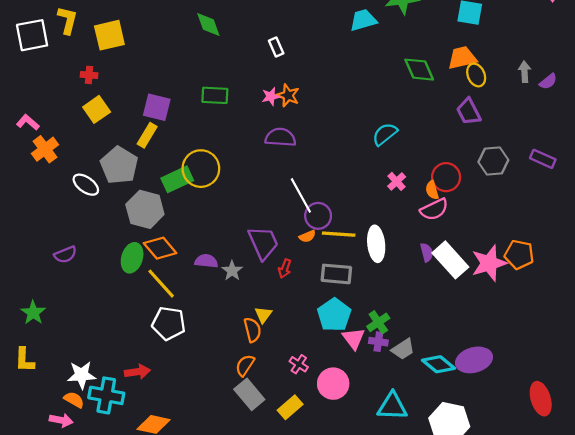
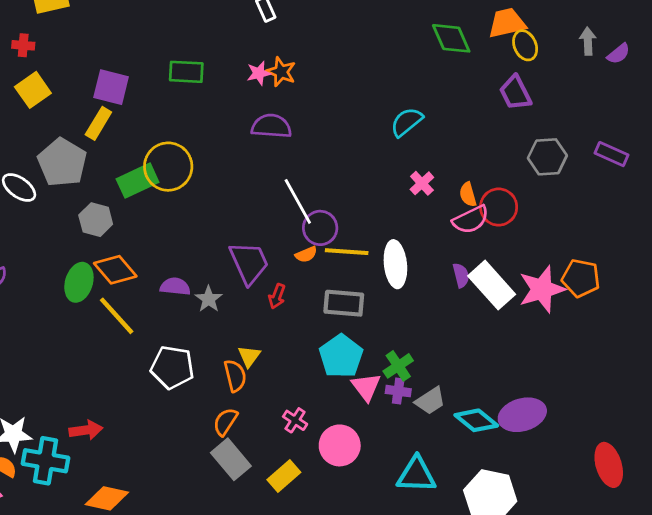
red circle: (446, 177) -> (499, 207), moved
gray hexagon: (145, 209) -> (96, 220), size x0.7
white pentagon: (169, 323) -> (172, 367), moved

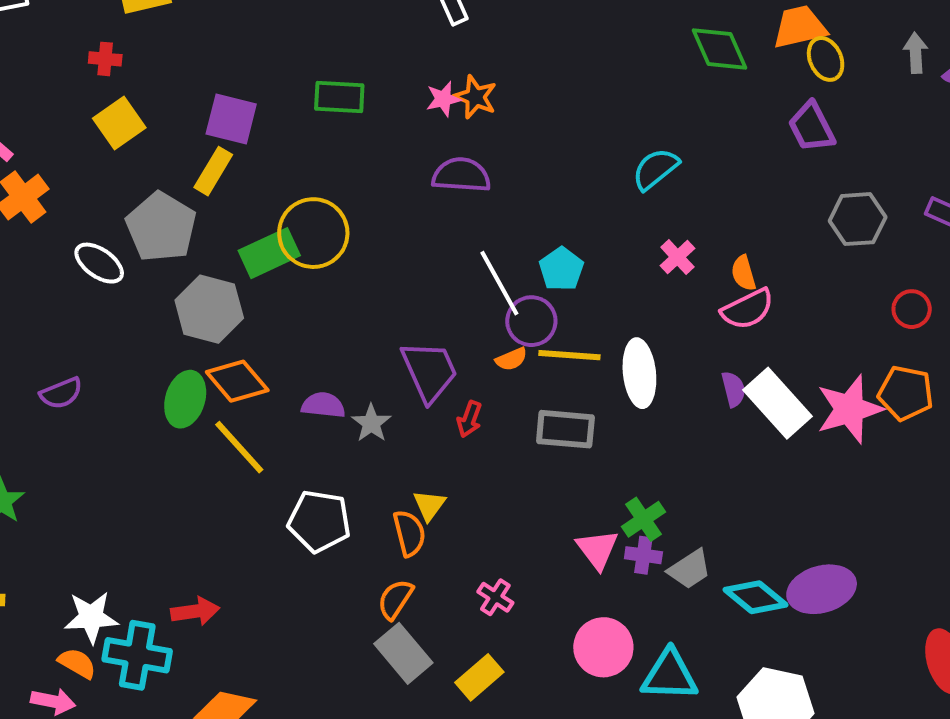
red circle: (499, 207) -> (912, 309), moved, size x0.7
gray hexagon: (96, 220) -> (209, 309), size x1.4
cyan pentagon: (341, 356) -> (561, 269), moved, size x0.7
pink circle: (340, 445) -> (603, 647), moved

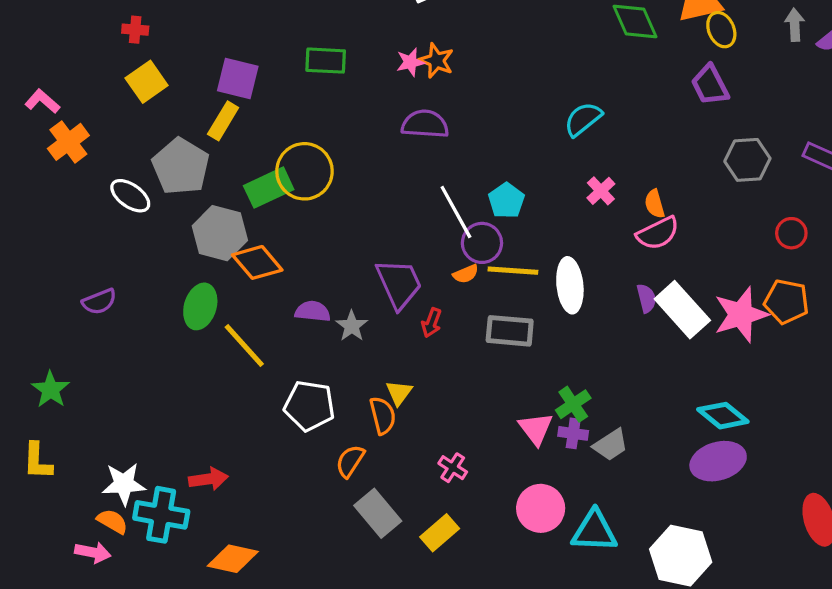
orange diamond: (237, 381) -> (257, 262), moved
cyan diamond: (756, 597) -> (723, 416), moved
orange semicircle: (395, 599) -> (350, 461), moved

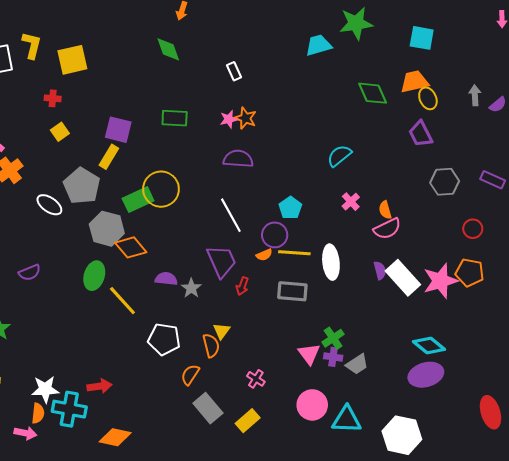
yellow square: (147, 82) -> (60, 132), size x0.7
white line: (456, 212) -> (231, 215), moved
orange semicircle: (112, 521) -> (38, 413), turned 66

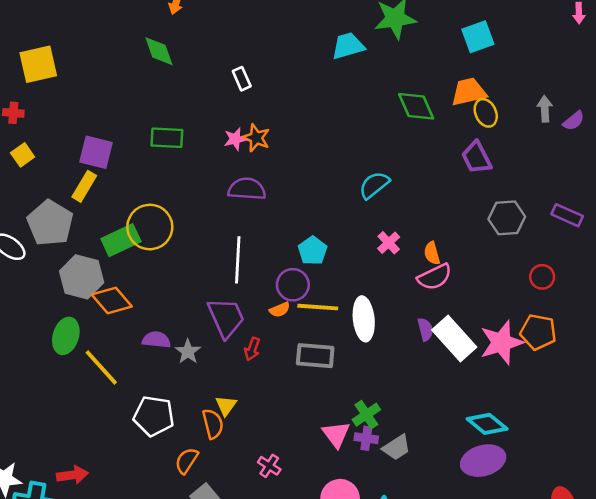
cyan square: (422, 38) -> (478, 37), turned -30
white line: (231, 215) -> (238, 260), turned 32

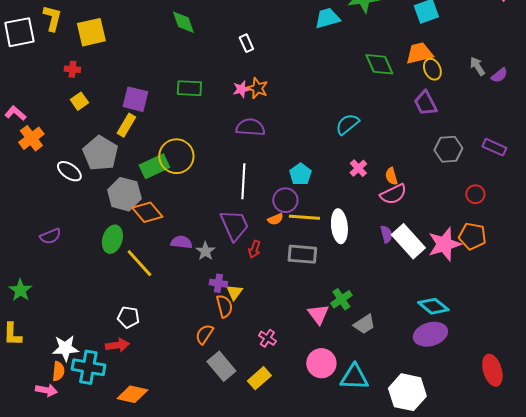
gray arrow: (545, 109) -> (477, 66), turned -30
white pentagon: (154, 416) -> (128, 317), moved, size x0.7
purple cross: (366, 438) -> (218, 283), moved

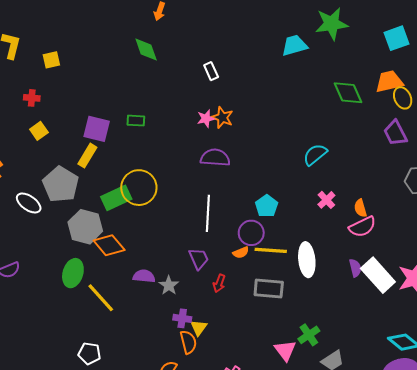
yellow square: (91, 32) -> (51, 60), size x0.6
green rectangle: (189, 88) -> (136, 121), moved, size x0.7
purple trapezoid: (234, 225) -> (199, 259), size x0.7

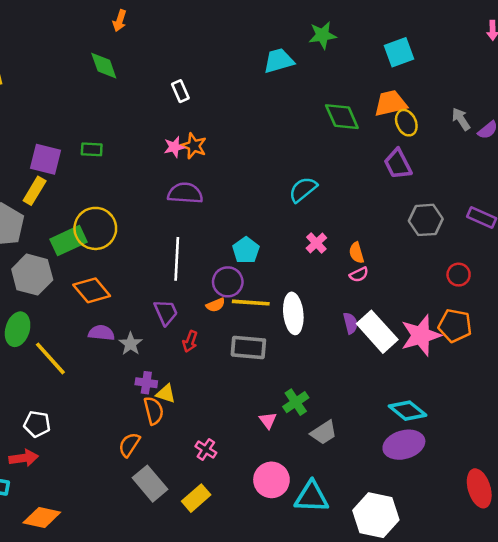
green star: (332, 24) -> (322, 35), size x0.7
pink semicircle: (362, 227) -> (359, 275), size x0.6
orange diamond: (109, 245) -> (92, 290), moved
yellow triangle: (199, 328) -> (166, 394), turned -48
pink triangle: (285, 350) -> (268, 420), size x0.7

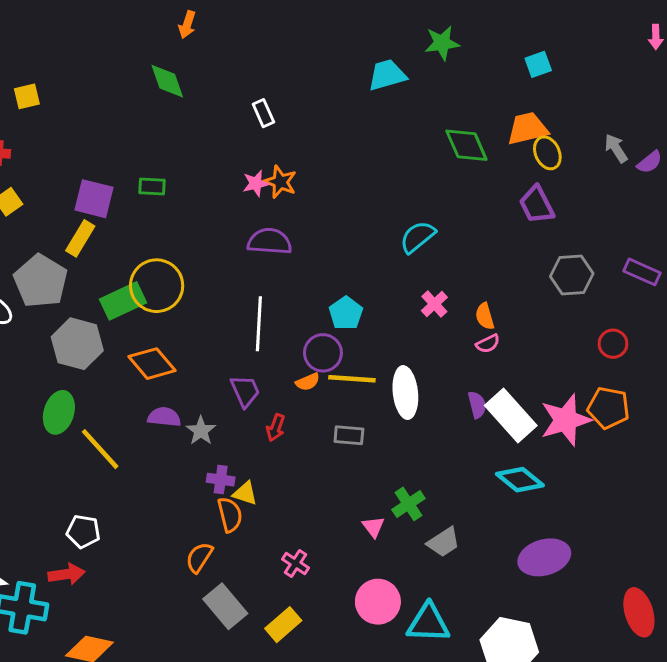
cyan square: (399, 52) -> (538, 64), size x0.7
gray rectangle: (248, 347) -> (349, 435), size x0.7
cyan diamond: (408, 411) -> (520, 480), moved

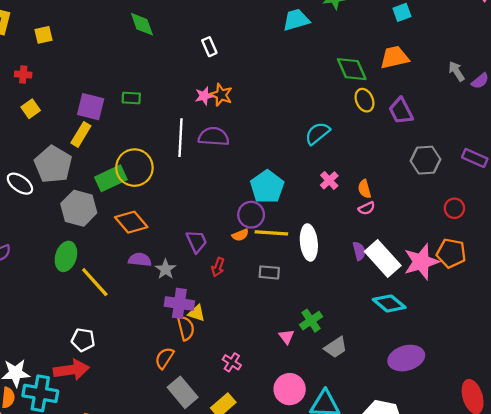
yellow ellipse: (547, 153) -> (365, 100), moved
cyan pentagon: (346, 313) -> (267, 187), size x1.4
white line: (259, 324) -> (180, 138), moved
purple cross: (221, 480) -> (179, 303), size x1.5
red arrow: (67, 574) -> (71, 370), size x1.4

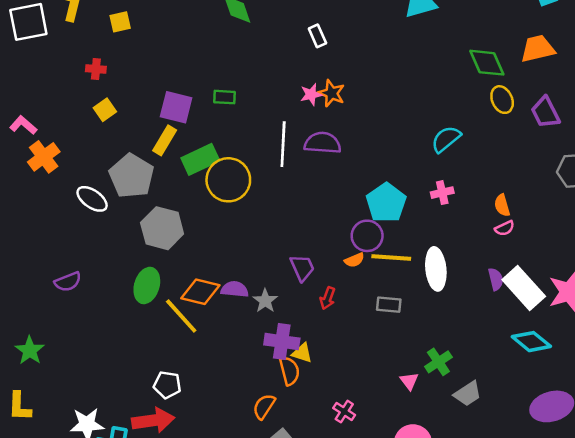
green rectangle: (111, 178) -> (200, 159), moved
pink cross: (329, 180) -> (442, 193), moved, turned 30
orange diamond: (131, 222) -> (200, 292), moved, turned -36

